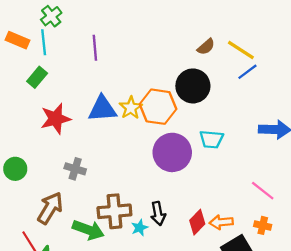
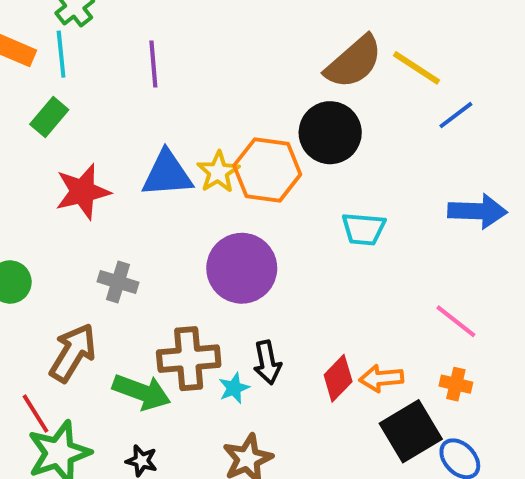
brown semicircle: (206, 47) -> (354, 62), size x1.8
blue line: (247, 72) -> (456, 115), moved
purple circle: (172, 152) -> (242, 268), moved

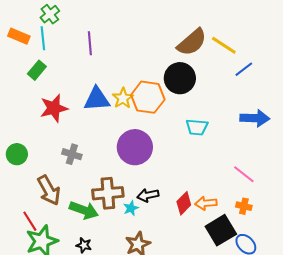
brown arrow: (73, 353) -> (49, 190), turned 120
black arrow: (267, 363) -> (148, 195), turned 90

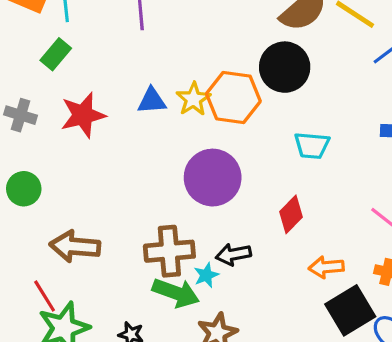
blue triangle: (97, 99) -> (152, 101), size x0.7
gray cross: (72, 154) -> (21, 115), moved
brown arrow: (49, 190) -> (75, 246), turned 124
red diamond: (184, 203) -> (291, 214), moved
green arrow: (84, 210) -> (176, 293), moved

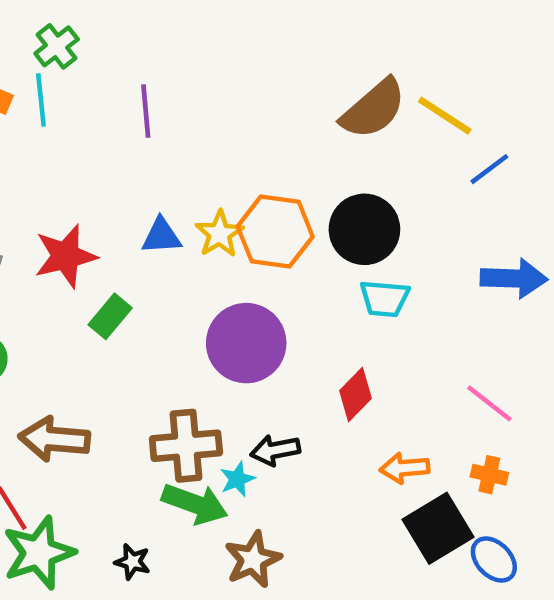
green rectangle: (56, 54) -> (110, 316), moved
black circle: (285, 67) -> (364, 229), moved

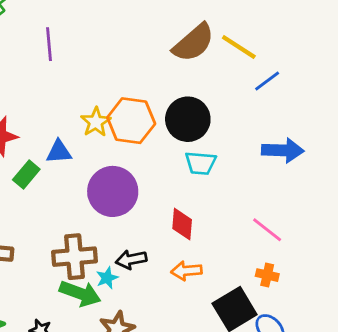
blue triangle: (161, 236) -> (59, 152), moved
red diamond: (356, 394) -> (182, 224), turned -40
orange arrow: (405, 468) -> (186, 271), moved

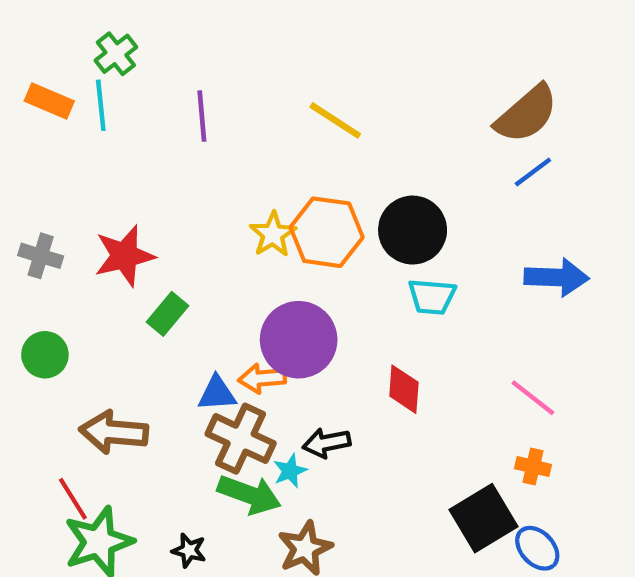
brown semicircle: (193, 43) -> (527, 114), moved
yellow line: (239, 47) -> (335, 120), moved
blue triangle: (59, 152) -> (217, 393), moved
brown cross: (74, 257) -> (241, 439), turned 30
orange arrow: (186, 271) -> (262, 378), moved

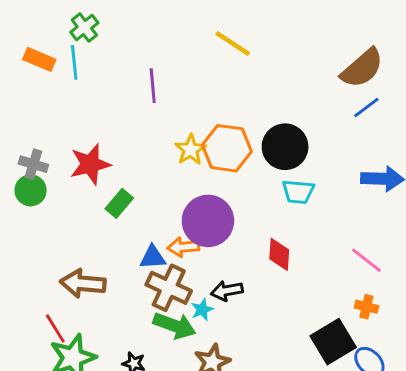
purple line: (202, 116) -> (153, 86), moved
yellow line: (335, 120) -> (233, 43), moved
green circle: (45, 355) -> (31, 190), moved

